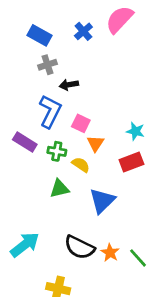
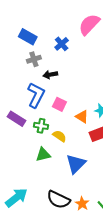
blue cross: (83, 31) -> (62, 44), moved
orange triangle: (95, 143) -> (82, 117), moved, turned -32

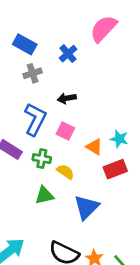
black arrow: (50, 75) -> (67, 98), moved

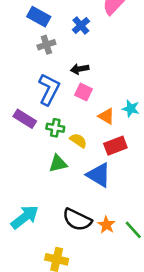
pink square: (65, 131) -> (83, 92), moved
red rectangle: (115, 169) -> (115, 146), moved
blue triangle: (86, 207) -> (99, 175), turned -44

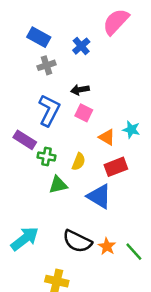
green cross: (55, 128) -> (47, 157), moved
yellow semicircle: (78, 140) -> (79, 162), turned 78

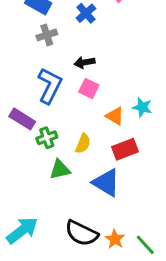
green cross: (47, 157) -> (47, 138), turned -30

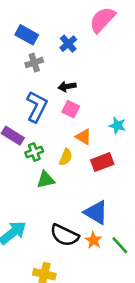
orange triangle: (115, 116) -> (83, 137), moved
blue triangle: (106, 183) -> (96, 212), moved

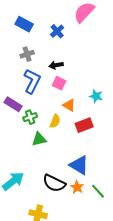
gray cross: (34, 63) -> (27, 54), moved

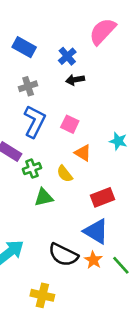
black arrow: (56, 65) -> (75, 80), moved
yellow semicircle: (55, 121) -> (65, 174), turned 120
red rectangle: (84, 125) -> (103, 197), moved

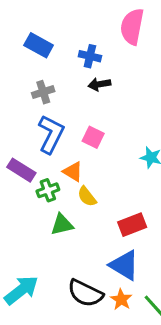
pink semicircle: (103, 31) -> (132, 27), turned -32
blue cross: (67, 56) -> (90, 56), turned -36
orange triangle: (83, 153) -> (73, 172), moved

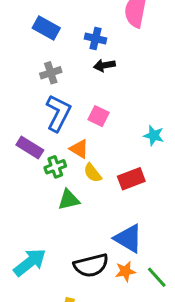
red rectangle: (132, 225) -> (131, 179), moved
black semicircle: (85, 293) -> (91, 265), turned -40
orange star: (121, 299) -> (125, 271), turned 30

